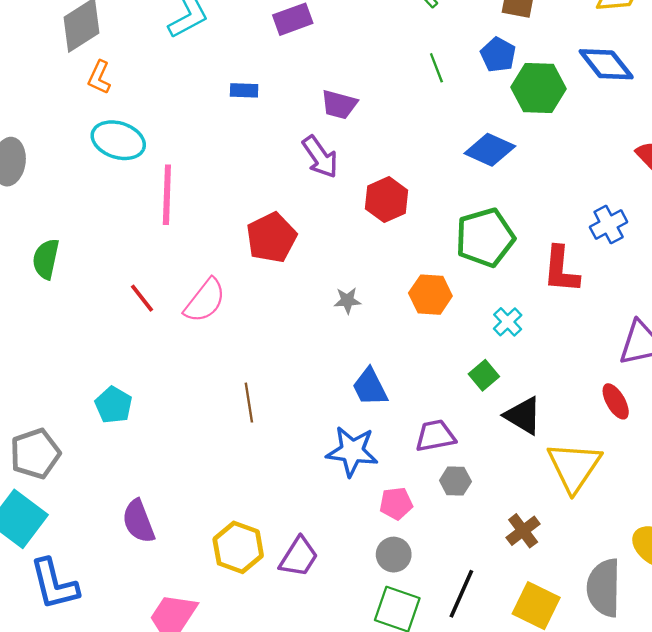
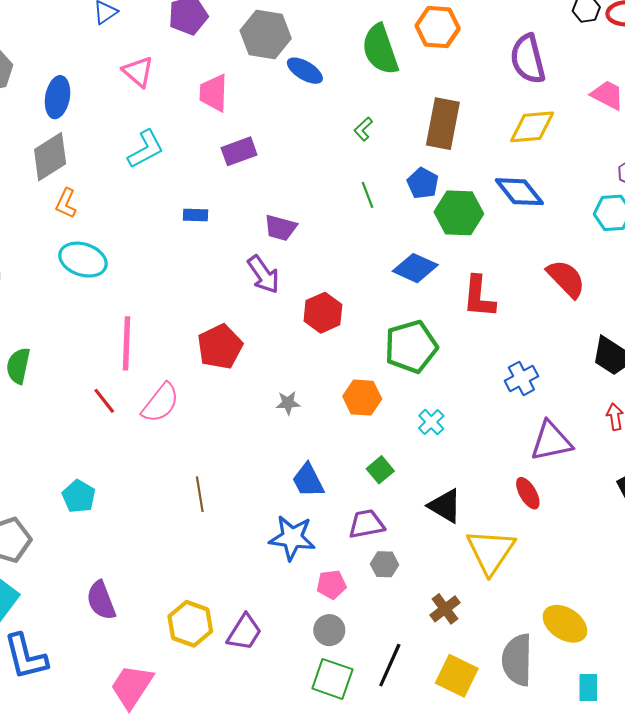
pink line: (167, 195) -> (127, 343), moved
blue cross: (609, 225) -> (521, 378), moved
red L-shape: (561, 270) -> (479, 297), moved
green square: (484, 375) -> (380, 470), moved

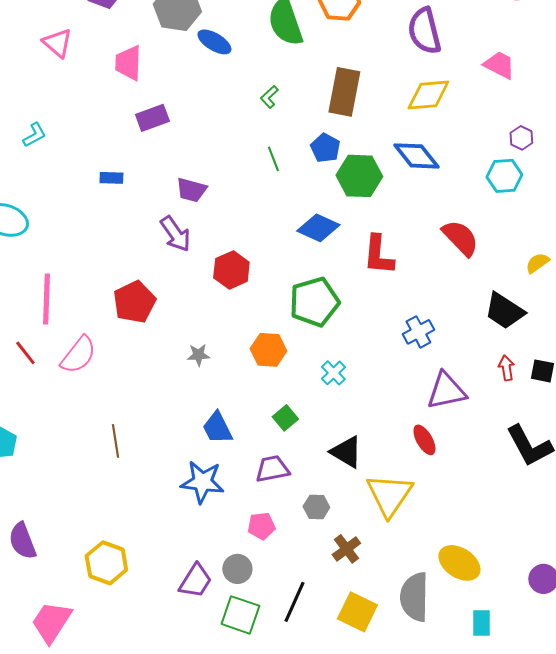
cyan L-shape: (146, 149) -> (34, 135), moved, size x0.7
gray hexagon: (384, 564) -> (316, 507), moved
pink pentagon: (331, 584) -> (261, 526), moved
purple trapezoid: (244, 632) -> (195, 581), moved

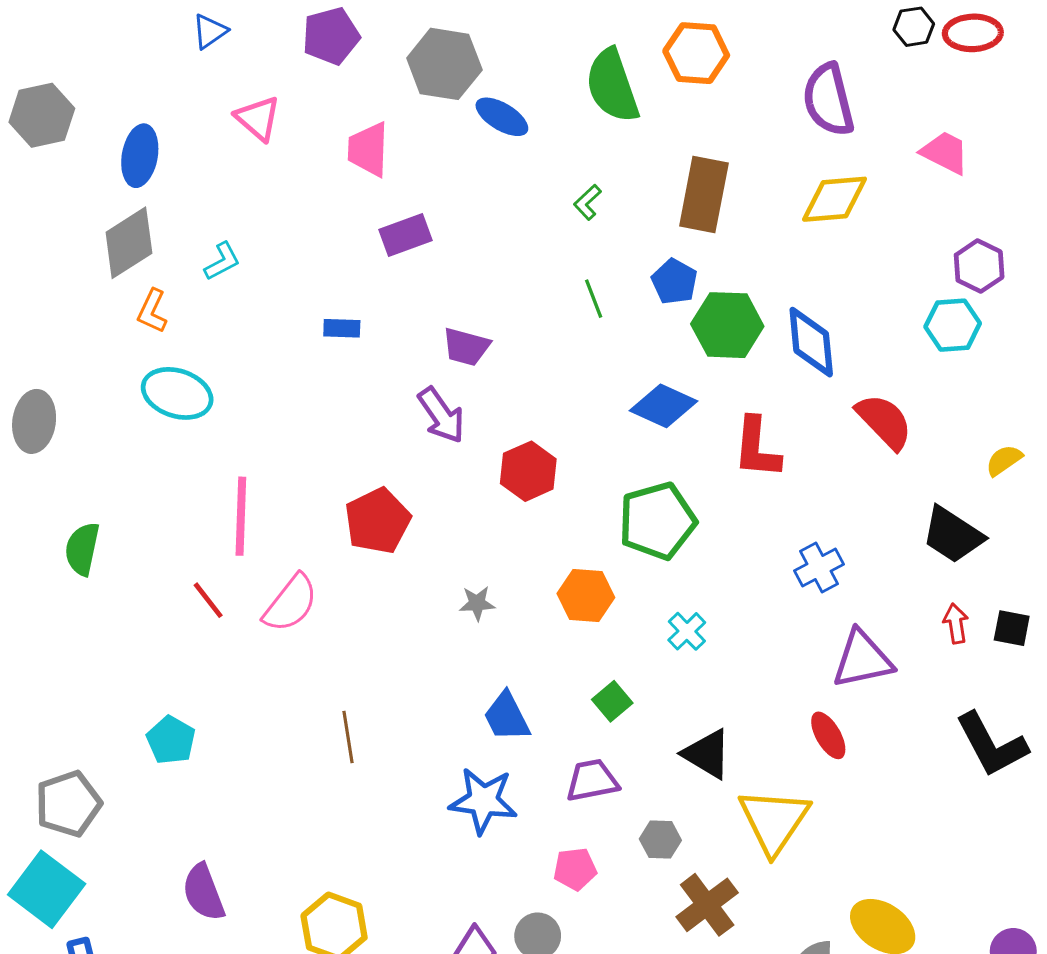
purple hexagon: (521, 138) -> (979, 266), size x1.4
blue diamond: (416, 156) -> (811, 342), moved, turned 33
brown cross: (346, 549) -> (707, 905), size x1.4

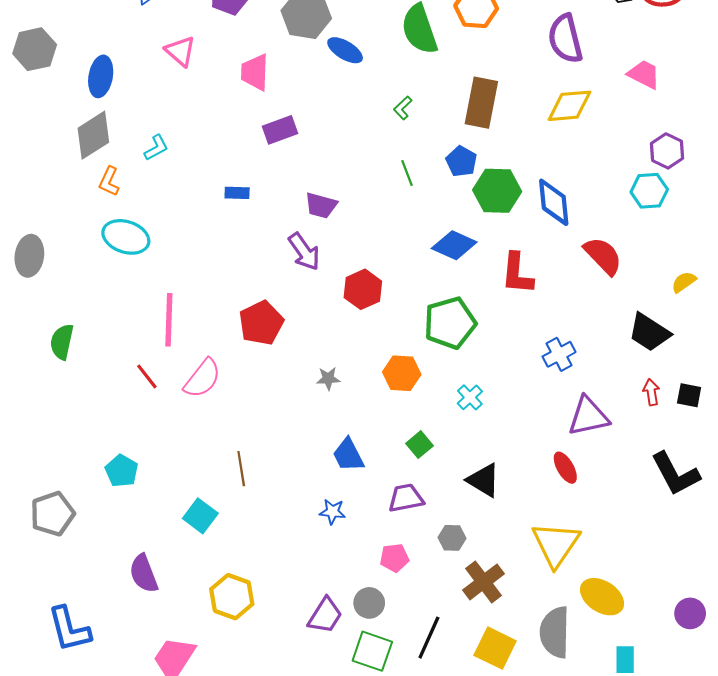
blue star: (483, 801) -> (332, 512), size x0.6
yellow triangle: (774, 821) -> (556, 544), moved
cyan square: (47, 889) -> (200, 516), moved, size x0.7

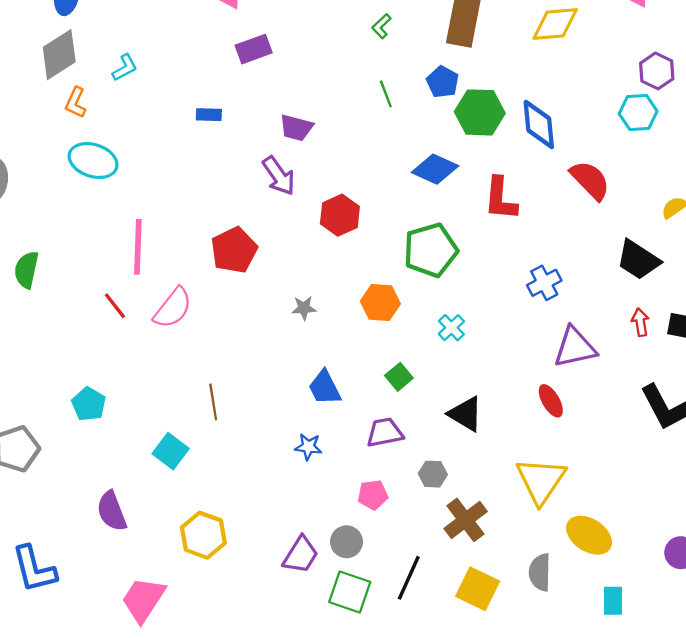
gray semicircle: (555, 632) -> (540, 572), size x0.7

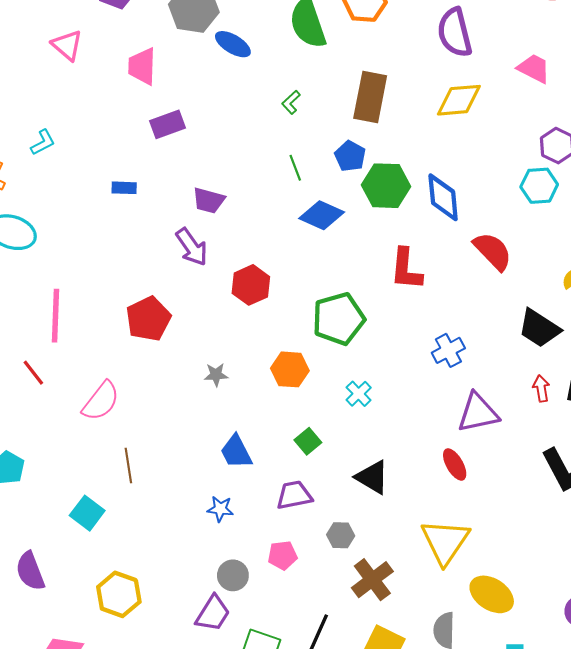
blue diamond: (435, 169) -> (322, 215), moved
pink semicircle: (173, 308) -> (101, 401), moved
gray circle: (347, 542) -> (233, 575), moved

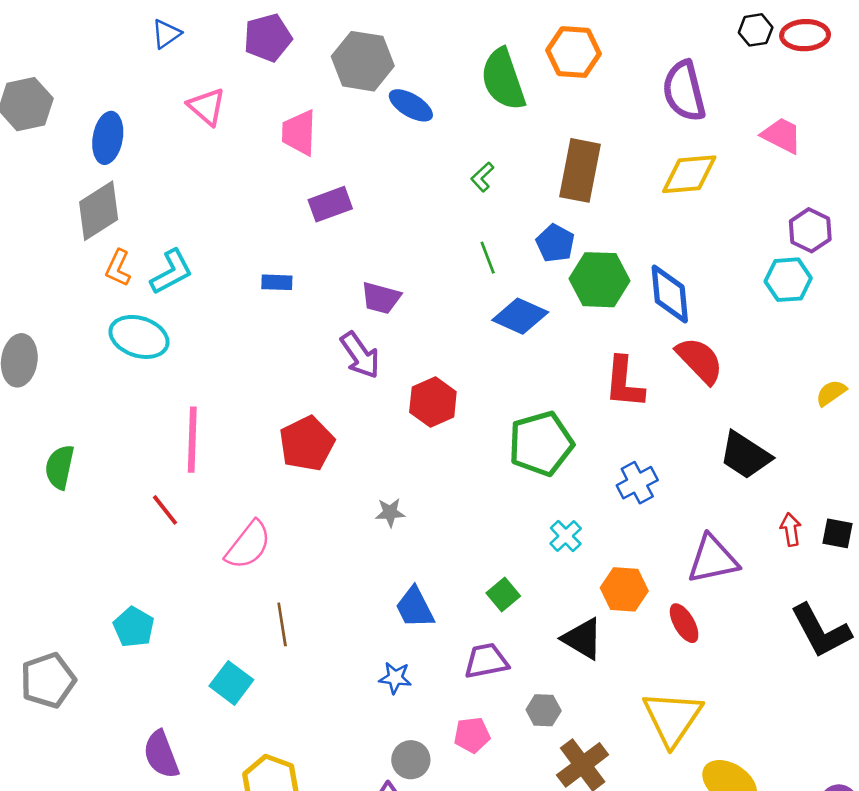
cyan L-shape: (43, 142) -> (171, 272), moved, size x1.4
red semicircle: (493, 251) -> (700, 360), moved
black trapezoid: (539, 328) -> (745, 455), moved
blue cross: (448, 350) -> (637, 483), moved
orange hexagon: (290, 369) -> (624, 589), moved

